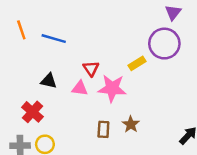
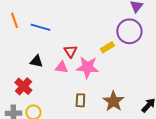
brown star: (131, 124) -> (113, 101), moved, size x1.5

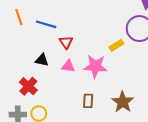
red triangle: (70, 51) -> (66, 42), moved

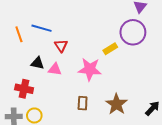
orange line: (19, 17) -> (19, 34), moved
pink triangle: (68, 66) -> (55, 69), moved
red cross: (28, 86) -> (24, 89), turned -30

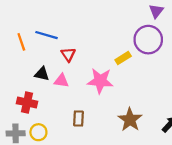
brown rectangle: (83, 103) -> (78, 119), moved

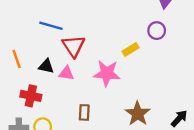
purple circle: (148, 40) -> (157, 31), size x0.6
orange line: (21, 42) -> (17, 59), moved
red triangle: (68, 54) -> (74, 46), size x1.5

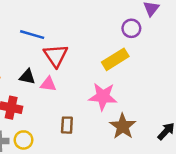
purple circle: (157, 31) -> (131, 28), moved
yellow rectangle: (131, 50) -> (115, 59), size x1.5
pink star: (107, 73) -> (103, 97), moved

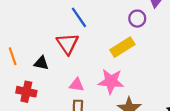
blue line: (32, 35) -> (79, 17), moved, turned 40
pink triangle: (48, 84) -> (77, 85), moved

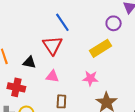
pink star: (111, 81) -> (90, 78), size x0.7
pink triangle: (77, 85) -> (52, 76), moved

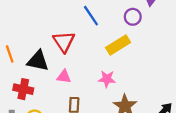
blue line: (62, 22) -> (91, 16), moved
black triangle: (29, 62) -> (38, 61), size x1.5

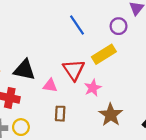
red triangle: (64, 42) -> (74, 70), moved
pink star: (107, 79) -> (93, 88), turned -30

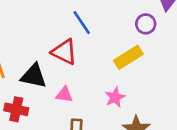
blue line: (77, 25) -> (82, 23), moved
red triangle: (74, 70) -> (64, 52), moved, turned -30

